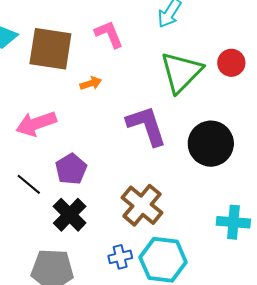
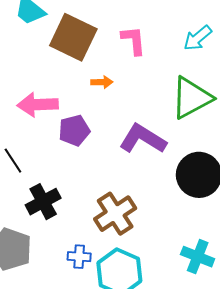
purple L-shape: (147, 126) -> (143, 139), turned -57
purple pentagon: (71, 169) -> (74, 130), moved

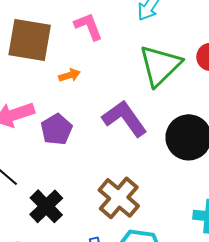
purple L-shape: (143, 139) -> (125, 118), turned 39

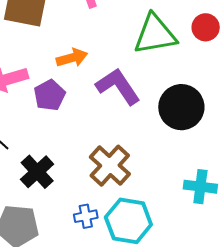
green triangle: (160, 65) -> (155, 34), turned 33
orange arrow: (70, 75) -> (72, 58), moved, size x1.4

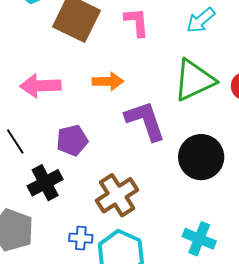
green triangle: (155, 34) -> (194, 80), turned -30
purple pentagon: (50, 95) -> (72, 140), moved

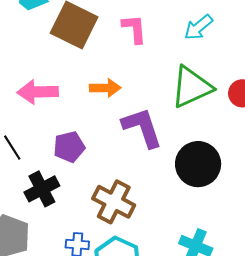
brown cross: (117, 195) -> (114, 202), turned -30

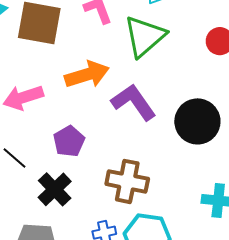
green triangle: (192, 87) -> (145, 36), moved
orange arrow: (105, 88) -> (87, 75), size x1.4

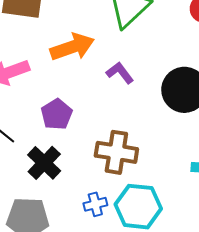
purple L-shape: (134, 102) -> (120, 73), size x0.6

